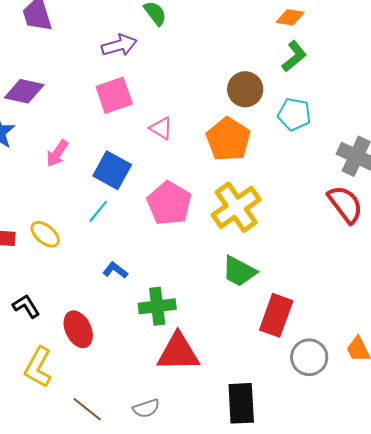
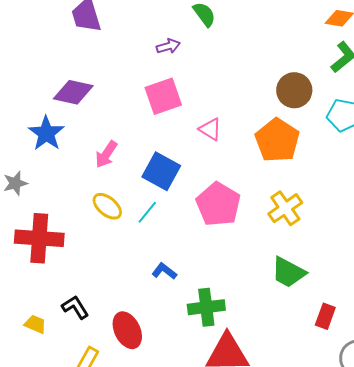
purple arrow: (119, 45) -> (168, 46), size x0.7
yellow cross: (236, 207) -> (285, 208), size x0.7
yellow ellipse: (45, 234) -> (107, 206), moved
red rectangle: (276, 315) -> (325, 316), size x0.6

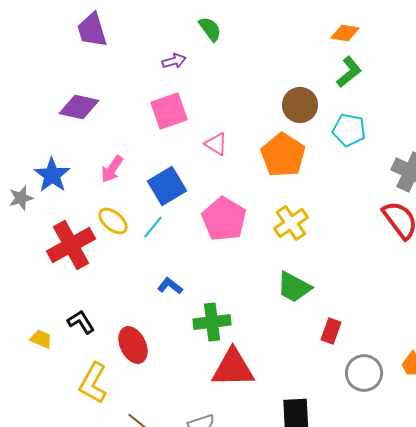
blue star: (46, 133) -> (52, 175), moved
blue square: (161, 171) -> (167, 186), turned 30
red cross: (39, 238) -> (71, 245), moved, turned -33

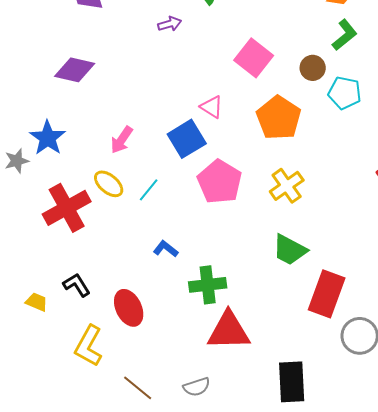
brown circle: (300, 105) -> (313, 68), moved, size x0.7
pink square: (169, 111) -> (254, 58), moved, turned -33
pink arrow: (112, 169) -> (122, 140), moved
blue square: (167, 186) -> (187, 139), moved
red rectangle: (331, 331) -> (327, 294), size x1.8

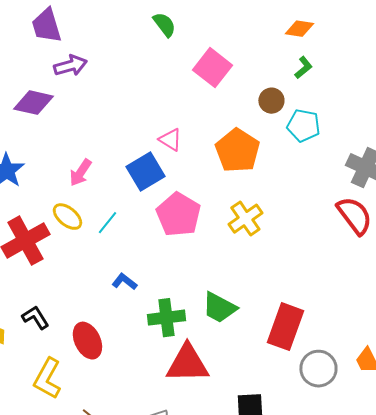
purple arrow: (170, 24) -> (70, 66), moved, size x1.4
green L-shape: (345, 35) -> (303, 68), size x0.7
pink square: (254, 58) -> (212, 68), moved
green trapezoid: (290, 250) -> (219, 308), moved

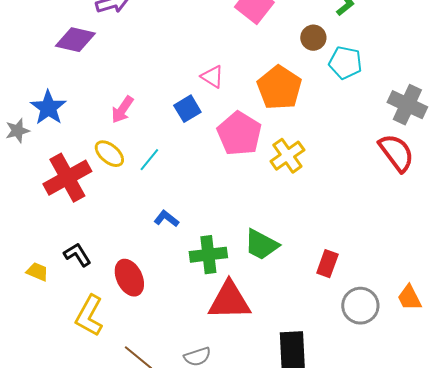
blue square: (145, 172) -> (187, 109), size x0.7
pink pentagon: (178, 215) -> (239, 134), moved
red rectangle: (285, 327) -> (327, 264), size x0.6

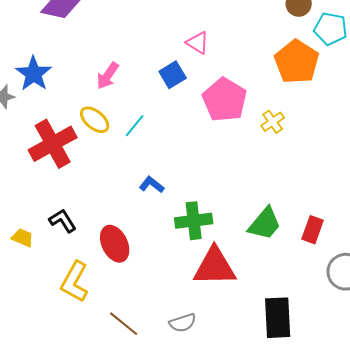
orange pentagon: (279, 88) -> (297, 62), moved
yellow cross: (287, 156) -> (273, 122), size x0.7
green trapezoid: (261, 245) -> (265, 224), moved, turned -78

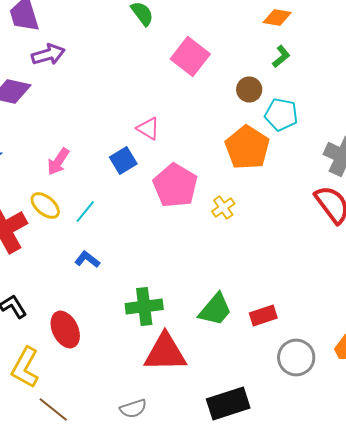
blue L-shape: (152, 185) -> (87, 260), moved
red rectangle: (313, 230) -> (263, 316), turned 52
black rectangle: (278, 318) -> (228, 404), turned 75
brown line: (124, 324) -> (53, 410), moved

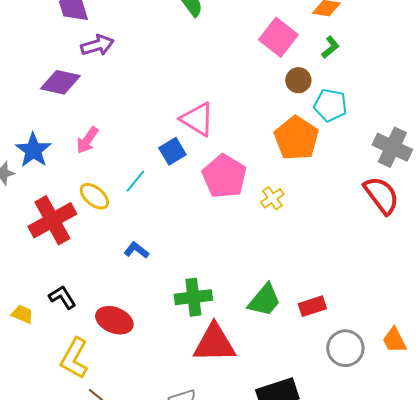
pink square: (190, 56) -> (278, 37), moved
pink triangle: (148, 128) -> (197, 119), size x1.5
pink arrow: (58, 162) -> (87, 140), moved
cyan line: (85, 212) -> (135, 181), moved
red ellipse: (65, 330) -> (114, 320), turned -42

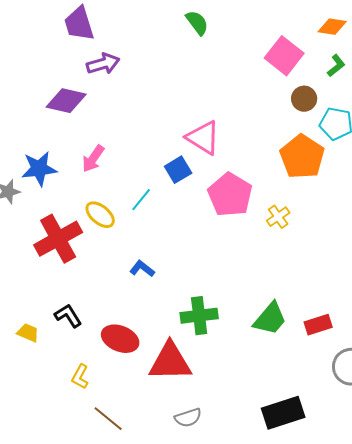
blue star: (33, 150) -> (39, 169), turned 30
red triangle: (214, 343) -> (170, 362), moved
yellow L-shape: (74, 358) -> (80, 377), size x0.6

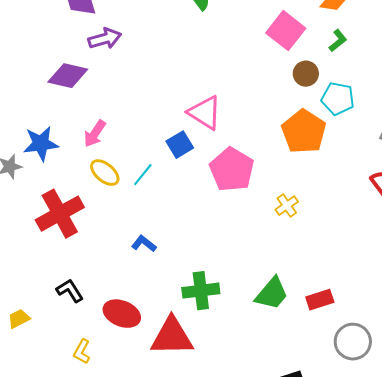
yellow ellipse: (100, 215) -> (105, 173), moved
yellow cross: (278, 217) -> (287, 206), moved
yellow trapezoid: (28, 333) -> (19, 319), moved, turned -50

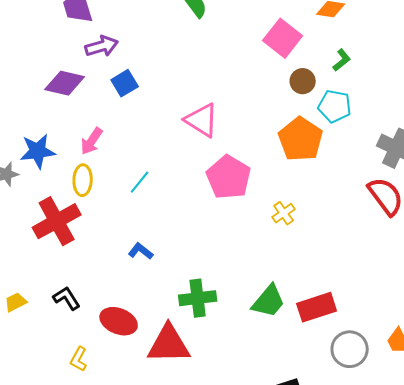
green L-shape: (338, 41) -> (342, 60), moved
blue square: (180, 145) -> (125, 83), moved
yellow ellipse: (105, 173) -> (83, 180), moved, turned 52
red rectangle: (320, 300) -> (317, 307), size x1.4
yellow trapezoid: (19, 319) -> (16, 302), moved

